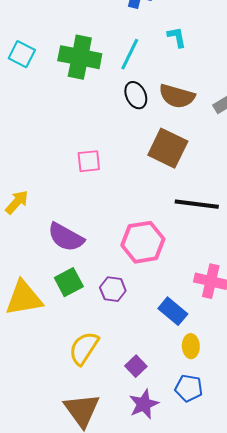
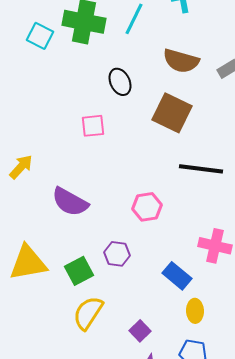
cyan square: (22, 54) -> (40, 36), moved
black ellipse: (136, 95) -> (120, 82), moved
pink hexagon: (143, 242) -> (147, 207), size x0.7
green square: (69, 282) -> (79, 271), moved

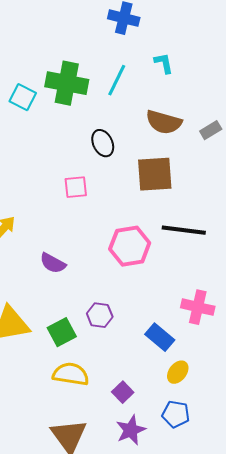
brown square: (172, 113) -> (155, 174), turned -30
purple semicircle: (70, 202) -> (53, 263), size x0.7
pink hexagon: (147, 207) -> (130, 246), moved, size x1.4
yellow ellipse: (195, 311) -> (178, 372), turned 40
yellow semicircle: (88, 313) -> (71, 374), turned 66

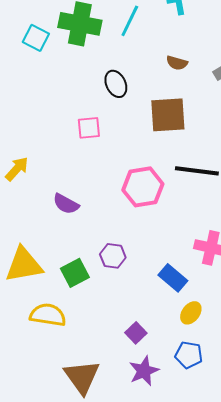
brown semicircle: (164, 122) -> (177, 63), size x0.6
yellow semicircle: (71, 374) -> (48, 315), moved

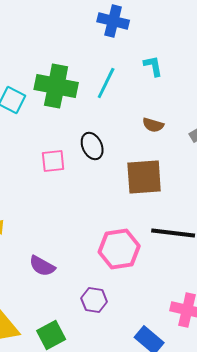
pink square: (89, 128) -> (53, 161), moved
purple hexagon: (113, 256) -> (94, 300), moved

